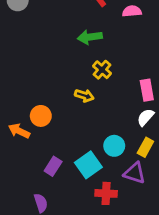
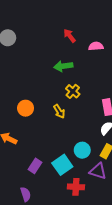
yellow arrow: (84, 96) -> (59, 111), turned 40
orange circle: (41, 116) -> (26, 108), moved

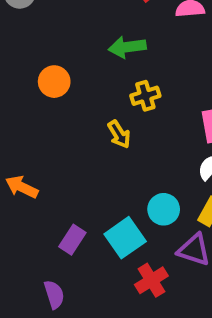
yellow cross: (73, 91) -> (145, 96), turned 32
orange circle: (26, 108) -> (54, 82), moved
red cross: (76, 187) -> (151, 280), turned -35

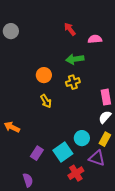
green arrow: (127, 47) -> (75, 59), moved
orange circle: (54, 82) -> (44, 75), moved
yellow arrow: (119, 134) -> (46, 101), moved

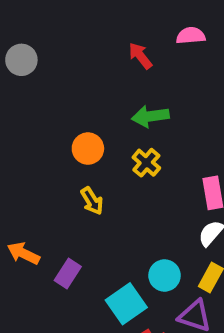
pink semicircle: (95, 39) -> (191, 36), moved
yellow cross: (73, 82) -> (146, 163), turned -32
purple rectangle: (37, 153) -> (68, 273), moved

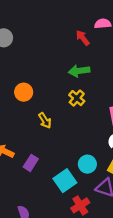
red arrow: (140, 56) -> (83, 38), moved
orange circle: (88, 149) -> (24, 92), moved

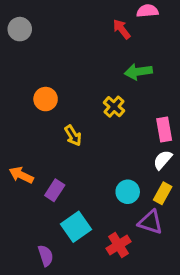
green arrow: (79, 71) -> (138, 72), moved
cyan square: (65, 181) -> (76, 227), moved

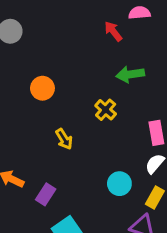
orange circle: (46, 99) -> (42, 88), moved
cyan circle: (128, 192) -> (119, 184), moved

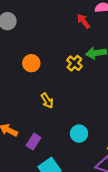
yellow cross: (106, 110) -> (74, 63), moved
cyan circle: (119, 184) -> (79, 134), moved

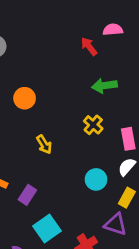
yellow cross: (74, 63) -> (93, 125), moved
cyan circle: (79, 134) -> (96, 179), moved

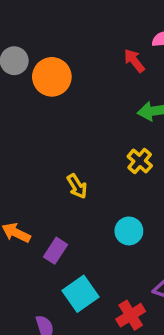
orange circle: (25, 98) -> (52, 77), moved, size x1.4
cyan circle: (96, 179) -> (129, 231), moved

